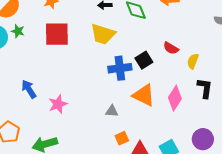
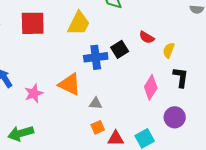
yellow trapezoid: (103, 34) -> (79, 23), turned -80
orange triangle: (144, 95) -> (70, 84), moved
gray triangle: (112, 111) -> (96, 103), moved
purple circle: (203, 139) -> (175, 117), moved

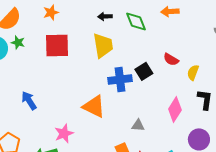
yellow trapezoid: (79, 23) -> (103, 45), turned -36
pink star: (34, 93) -> (64, 133), moved
gray triangle: (96, 103) -> (138, 125), moved

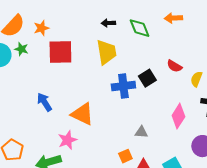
orange star: (51, 12) -> (41, 28), moved
blue arrow: (29, 100) -> (44, 102), moved
orange triangle: (94, 106) -> (82, 114), moved

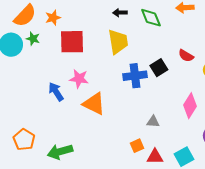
pink star: (67, 140) -> (79, 79), moved, turned 30

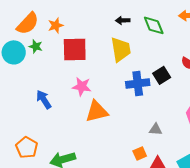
blue arrow: (56, 92) -> (44, 99), moved
orange triangle: (94, 104) -> (97, 111), turned -40

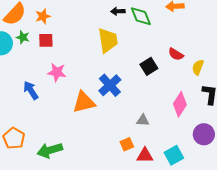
black arrow: (123, 20) -> (118, 11), moved
red square: (75, 49) -> (46, 40), moved, size x0.6
blue cross: (138, 83) -> (110, 85), moved, turned -35
pink star: (82, 86) -> (57, 72), moved

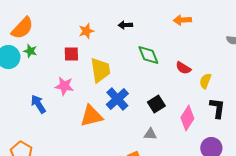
orange star: (43, 16) -> (86, 31), moved
green diamond: (141, 16) -> (148, 55), moved
red square: (46, 40) -> (71, 54), moved
yellow trapezoid: (108, 40) -> (100, 70), moved
black square: (149, 66) -> (156, 104), moved

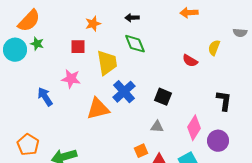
green diamond: (148, 55) -> (135, 44), moved
yellow semicircle: (205, 81) -> (214, 48), moved
black square: (156, 104) -> (163, 97), turned -36
pink diamond: (187, 118) -> (194, 128), moved

